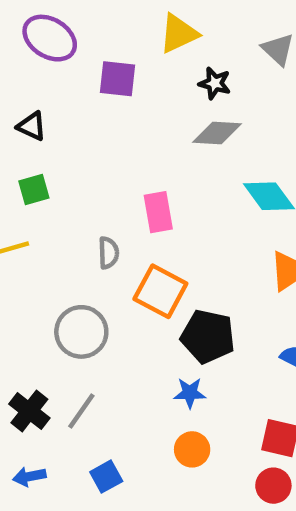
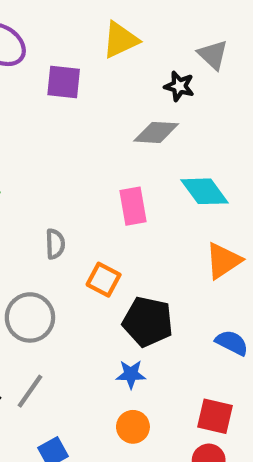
black star: (215, 83) -> (179, 86), moved
pink rectangle: (158, 212) -> (133, 206), moved
orange square: (160, 291) -> (104, 280), size x0.7

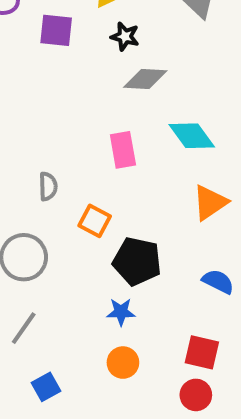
black star: (179, 86) -> (125, 36), moved

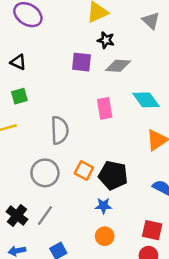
purple square: (56, 30) -> (81, 62), moved
gray semicircle: (48, 186) -> (60, 130), size x1.6
orange square: (95, 221) -> (84, 170), moved

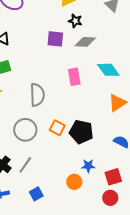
blue star: (103, 206) -> (88, 166), moved
red square: (152, 230) -> (113, 177), turned -30

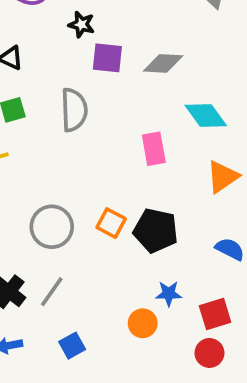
black star: (75, 21) -> (81, 25), moved
pink rectangle: (74, 77) -> (154, 149), moved
gray semicircle: (37, 95) -> (74, 110), moved

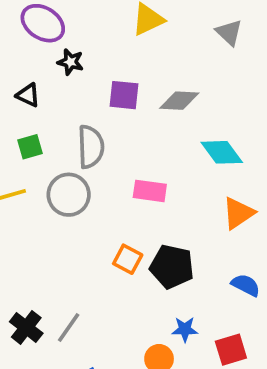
black star: (81, 25) -> (70, 62), moved
pink rectangle: (154, 149) -> (150, 191), moved, turned -72
gray circle: (52, 227) -> (69, 195), moved

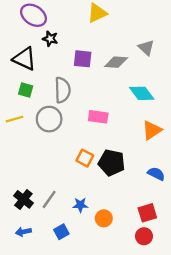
gray triangle: (229, 32) -> (146, 48), moved
black triangle: (28, 95) -> (25, 59), size x1.6
green square: (30, 147) -> (26, 90), turned 32
blue star: (185, 329) -> (80, 205), moved

